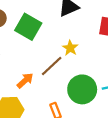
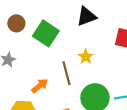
brown line: (52, 66) -> (67, 73), turned -65

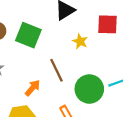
yellow star: (86, 57) -> (80, 41), moved

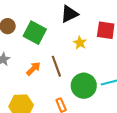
orange arrow: (32, 88) -> (33, 69), moved

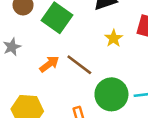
brown line: (56, 66) -> (79, 65), turned -40

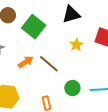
green circle: (111, 94) -> (72, 88), size x0.6

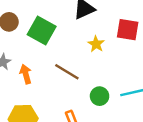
orange arrow: (26, 62) -> (26, 74), moved, turned -63

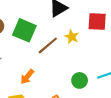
brown line: (67, 72) -> (48, 45), moved, turned -65
orange arrow: (26, 74) -> (27, 77), moved, turned -119

